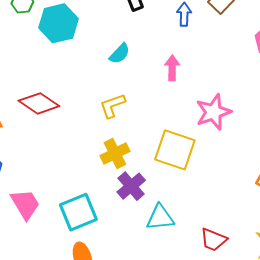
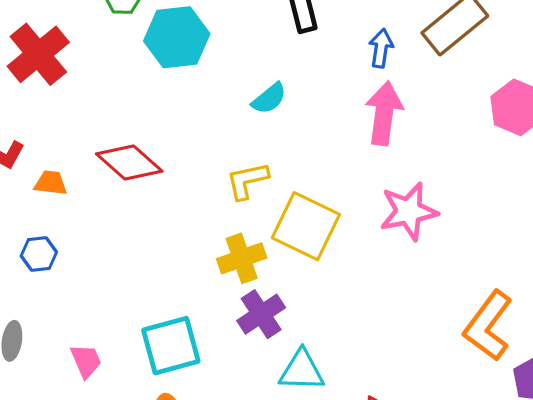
pink arrow: (172, 68) -> (384, 113), moved, size x1.5
yellow square: (175, 150) -> (306, 226), moved
pink trapezoid: (25, 204) -> (86, 361), moved, size x0.7

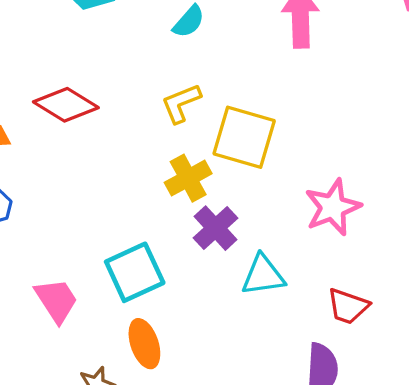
pink star: (409, 211) -> (333, 207), moved
pink trapezoid: (86, 361) -> (56, 300), size x1.4

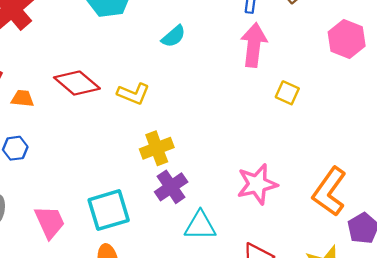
yellow L-shape: (181, 103) -> (133, 94), moved, turned -144
yellow square: (244, 137) -> (287, 93), moved, size x0.5

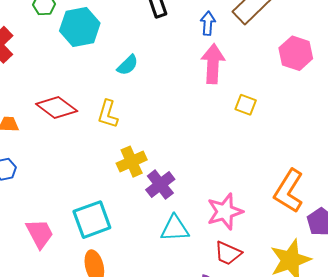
cyan semicircle: (174, 36) -> (128, 65), moved
yellow L-shape: (133, 94) -> (108, 114), turned 88
pink star: (257, 184) -> (225, 212), moved
purple cross: (171, 187) -> (160, 184), moved

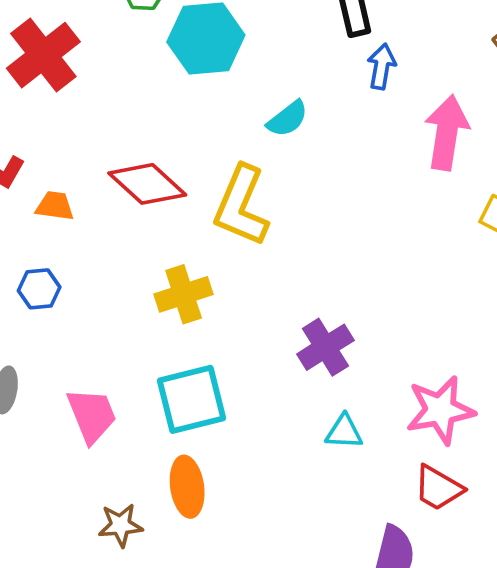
blue arrow: (208, 23) -> (382, 66), moved
yellow L-shape: (108, 114) -> (241, 206), size x1.5
yellow cross: (132, 162) -> (184, 294), moved
cyan triangle: (175, 228) -> (344, 432), size x0.7

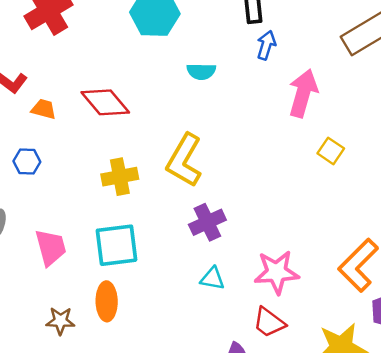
cyan semicircle: (288, 119) -> (201, 71), turned 32
yellow L-shape: (241, 206) -> (184, 160), moved

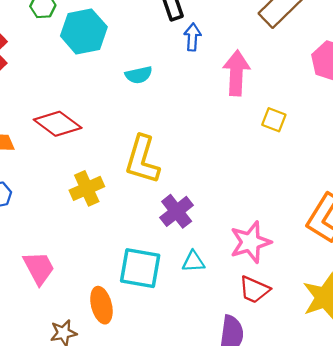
cyan square: (117, 245) -> (140, 268), moved, turned 30

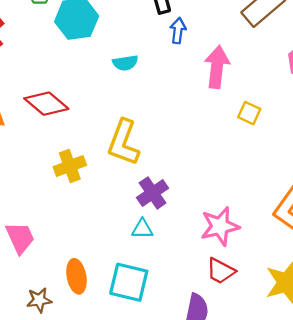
cyan triangle: (193, 262) -> (142, 229), moved
cyan square: (140, 268) -> (129, 282), moved

